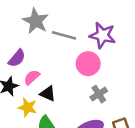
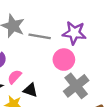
gray cross: (99, 94) -> (76, 86), size x1.6

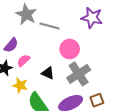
purple star: (74, 33) -> (92, 18), moved
black triangle: (30, 90) -> (48, 73), moved

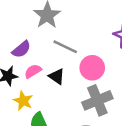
gray line: (50, 26) -> (65, 47), moved
black triangle: (48, 73) -> (57, 76), moved

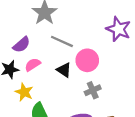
black triangle: (57, 76) -> (64, 70), moved
gray cross: (97, 100) -> (93, 90), size x0.6

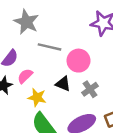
black triangle: (64, 70) -> (63, 84), moved
yellow star: (24, 92) -> (37, 97), moved

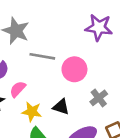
black triangle: (63, 84) -> (61, 107), moved
gray cross: (90, 89) -> (99, 98), moved

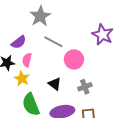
pink semicircle: (18, 89) -> (27, 60), turned -48
yellow star: (32, 112) -> (22, 78), moved

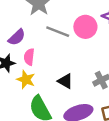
pink circle: (74, 59) -> (85, 27), moved

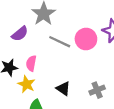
purple semicircle: (17, 37) -> (20, 34), moved

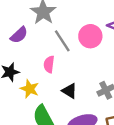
gray line: (60, 42) -> (62, 41), turned 35
pink semicircle: (31, 63) -> (49, 64), moved

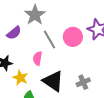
black triangle: (69, 91) -> (53, 81), size x1.6

